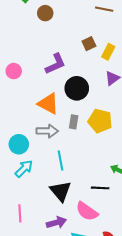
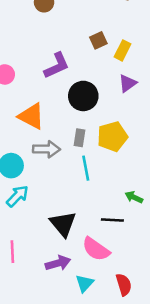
orange triangle: (48, 104) -> (31, 116), moved
yellow pentagon: (100, 121) -> (112, 136), turned -30
cyan line: (60, 161) -> (86, 168), moved

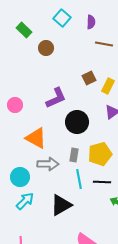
black line: (112, 220) -> (102, 182), moved
black triangle: (63, 224) -> (61, 205), moved, turned 40

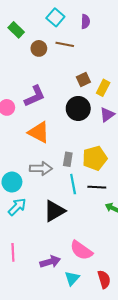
brown line: (104, 44) -> (65, 44), moved
purple L-shape: (56, 98) -> (35, 96), moved
black circle: (77, 122) -> (78, 108), moved
orange triangle: (36, 138) -> (39, 132), moved

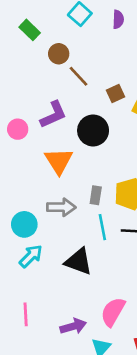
brown line: (65, 44) -> (79, 76), moved, turned 36
black circle: (78, 108) -> (93, 130), moved
orange triangle: (39, 132) -> (59, 161), turned 30
black triangle: (54, 211) -> (79, 261), turned 50
pink semicircle: (81, 250) -> (113, 312), turned 85

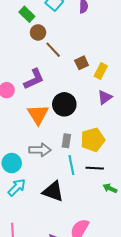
green rectangle: (30, 30) -> (27, 14), moved
black circle: (93, 130) -> (64, 104), moved

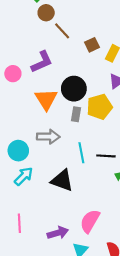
yellow pentagon: (93, 140) -> (100, 107), moved
gray rectangle: (66, 141) -> (76, 114), moved

